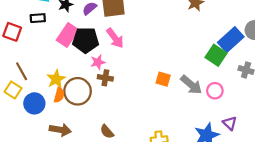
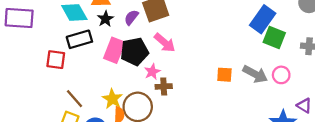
black rectangle: (38, 18) -> (79, 39), size x1.5
blue rectangle: (231, 40) -> (263, 19), moved

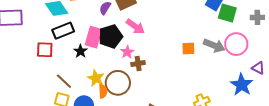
black star: (105, 19) -> (80, 51), moved
pink circle: (281, 75) -> (236, 44), size x1.5

